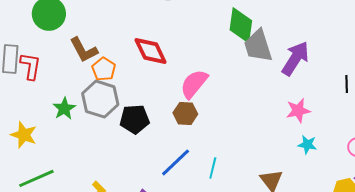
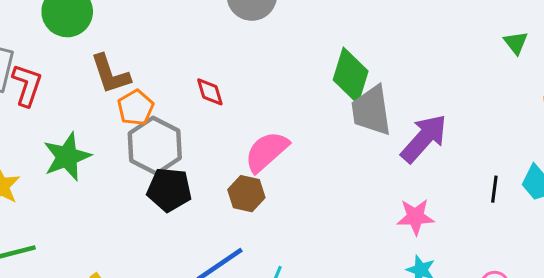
red diamond: (151, 51) -> (210, 92), size x0.6
gray hexagon: (100, 99) -> (155, 146), moved
green star: (64, 109) -> (67, 157), size x1.4

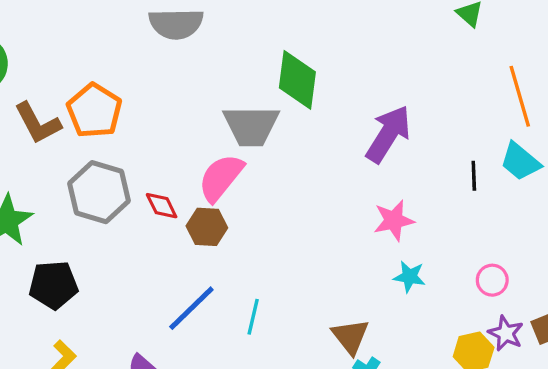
red diamond: (210, 92) -> (162, 206), moved
orange pentagon: (136, 108) -> (94, 111), moved, size x1.4
gray trapezoid: (371, 110) -> (251, 126), moved, turned -72
black pentagon: (169, 190) -> (53, 285), moved

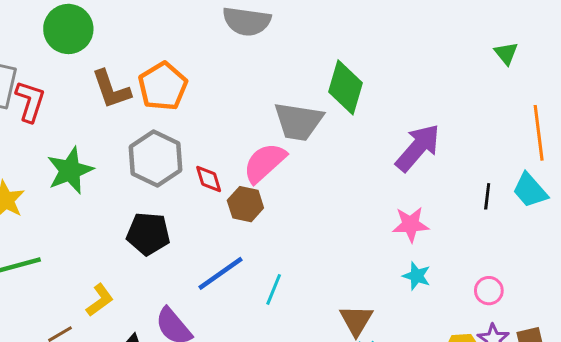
black pentagon: (53, 285) -> (148, 234), moved

